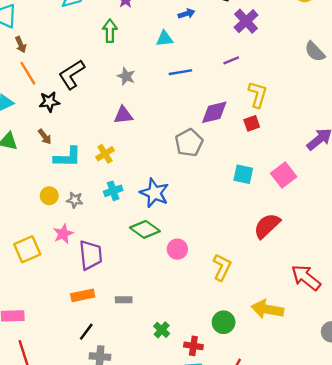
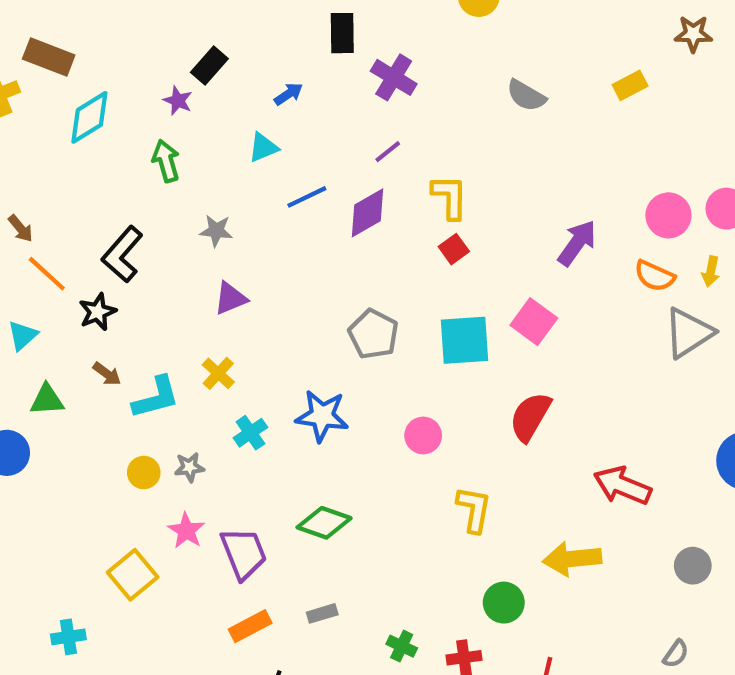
purple diamond: (214, 112) -> (368, 213), moved
gray pentagon: (189, 143) -> (373, 334), moved
cyan square: (243, 174) -> (465, 340), size x1.5
green diamond: (145, 229) -> (324, 523), moved
pink circle: (177, 249) -> (423, 435), moved

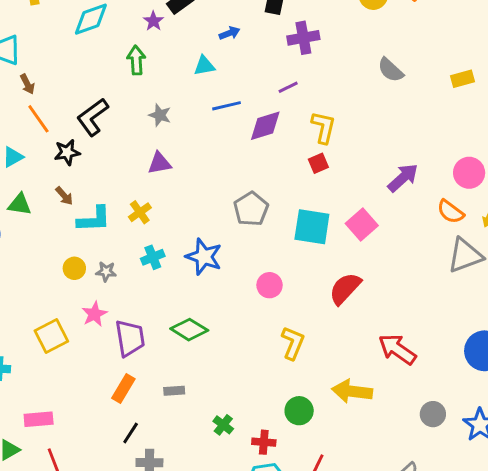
purple cross: (394, 77) -> (303, 38), turned 36
orange rectangle: (250, 626) -> (123, 388), turned -44

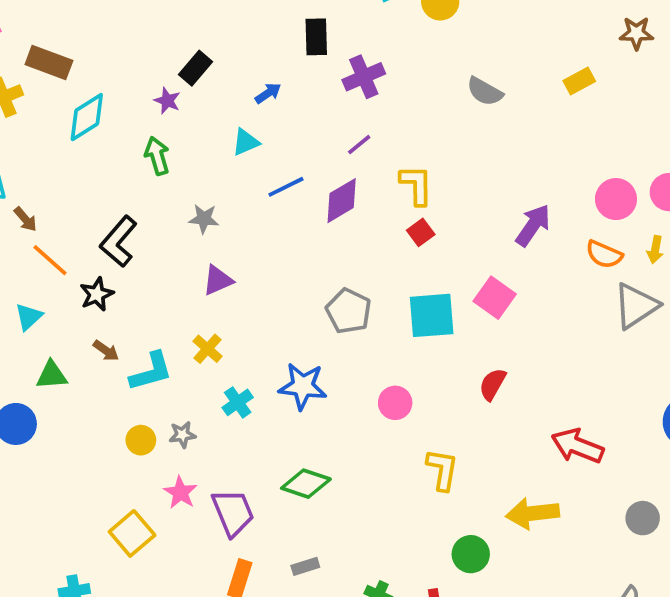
red semicircle: (345, 288) -> (493, 384), size x0.7

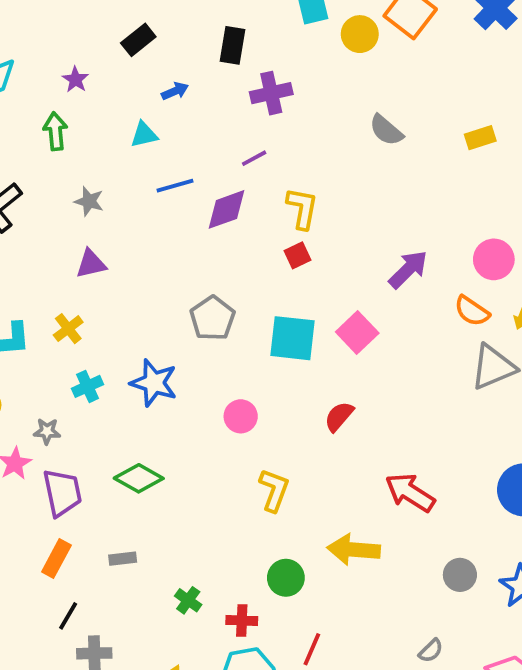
black rectangle: (196, 68) -> (138, 40), moved
gray star: (182, 435) -> (47, 431), moved

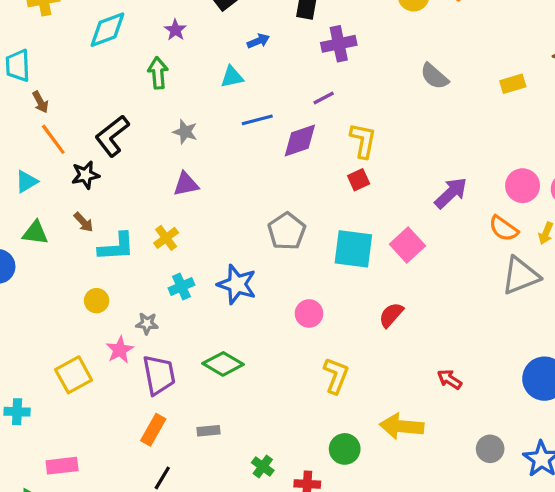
red arrow: (410, 493) -> (449, 379), size x0.6

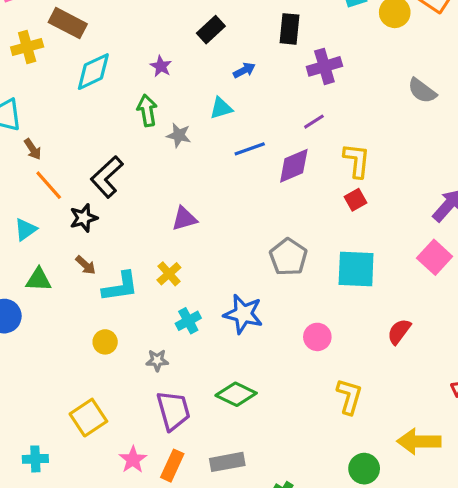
gray star: (185, 132) -> (179, 135), moved
pink square: (407, 245) -> (435, 257), moved
pink star: (120, 350) -> (133, 460), moved
gray rectangle: (208, 431) -> (227, 462), size x1.5

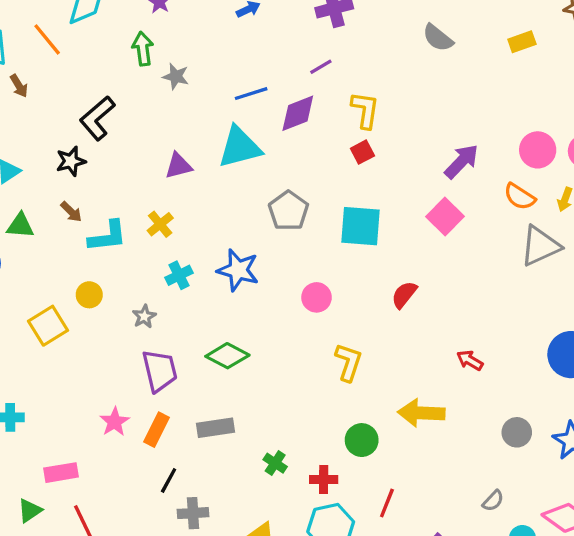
cyan triangle: (221, 108) -> (240, 147), moved, size x1.8
orange line: (49, 185) -> (47, 39), moved
gray star: (157, 360) -> (144, 316), turned -30
yellow square: (88, 418) -> (48, 326), moved

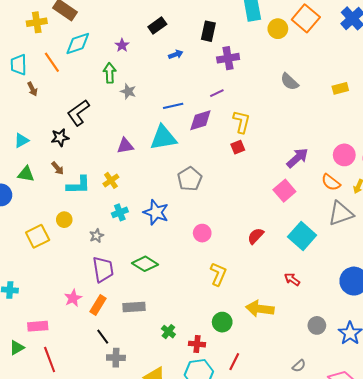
cyan square: (360, 226) -> (302, 236), moved, turned 32
black line: (169, 480) -> (103, 337), turned -70

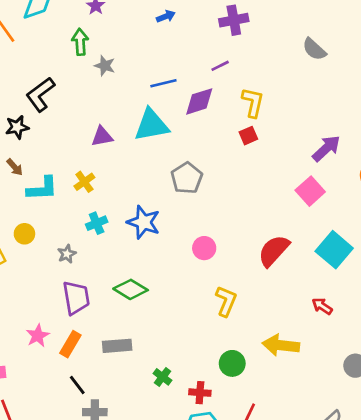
red semicircle: (256, 236) -> (274, 251), size x1.5

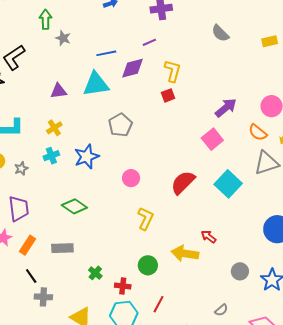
yellow cross: (84, 182) -> (54, 128), moved
blue star: (144, 222) -> (87, 157), turned 30
gray star: (67, 254) -> (21, 169), moved
purple trapezoid: (76, 298) -> (19, 209), moved
red arrow: (322, 306) -> (209, 237), moved

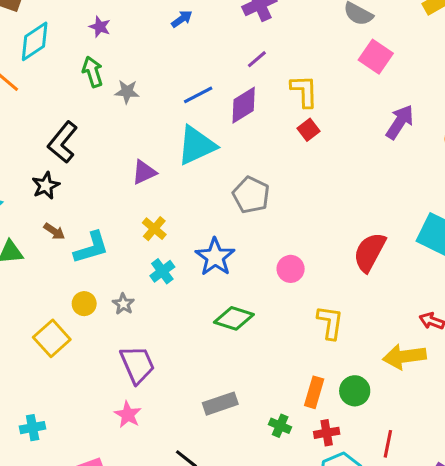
pink square: (212, 139) -> (376, 57), moved
green diamond: (74, 206) -> (234, 318), moved
orange rectangle: (28, 245) -> (314, 392), moved

